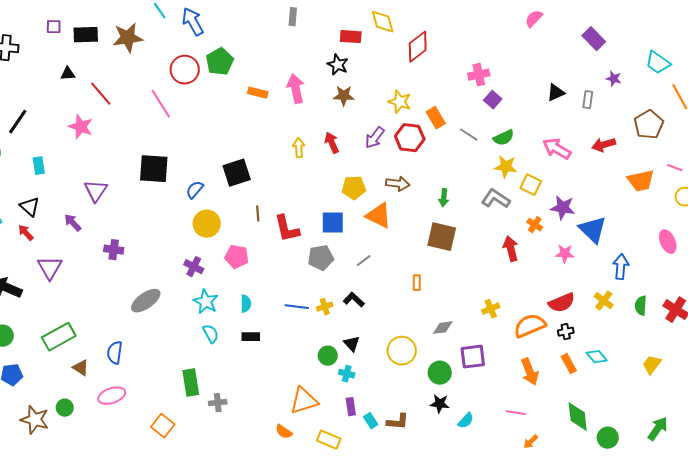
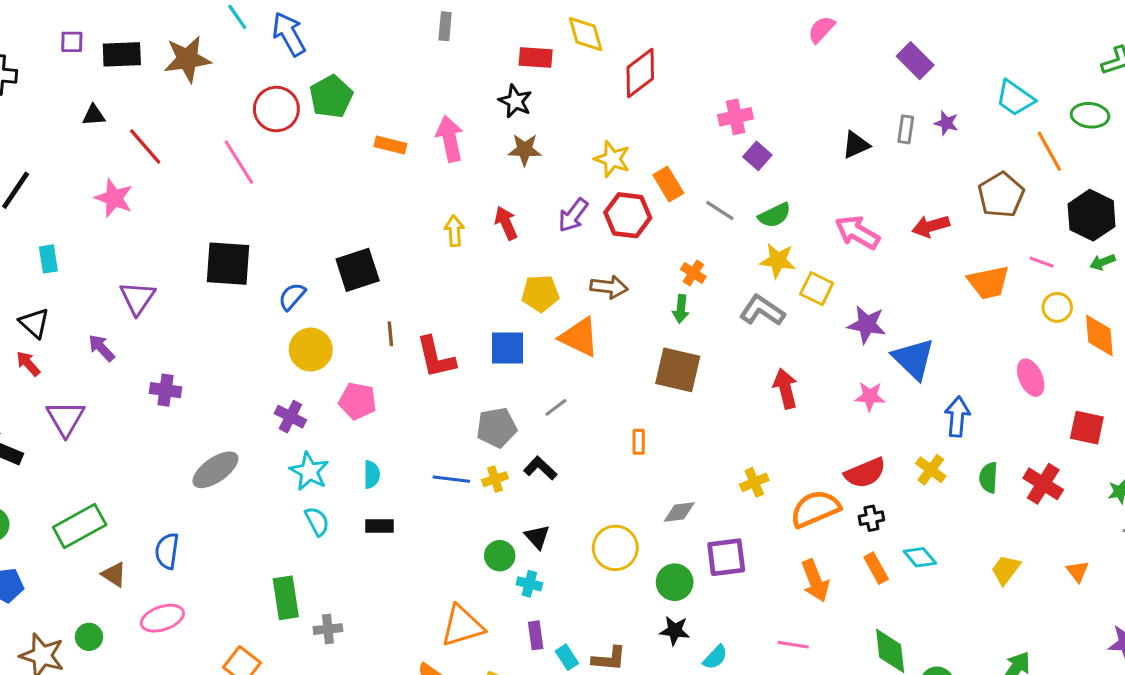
gray rectangle: (588, 100) -> (906, 129), moved
orange cross: (535, 225) -> (693, 273), moved
gray pentagon: (321, 258) -> (497, 428), moved

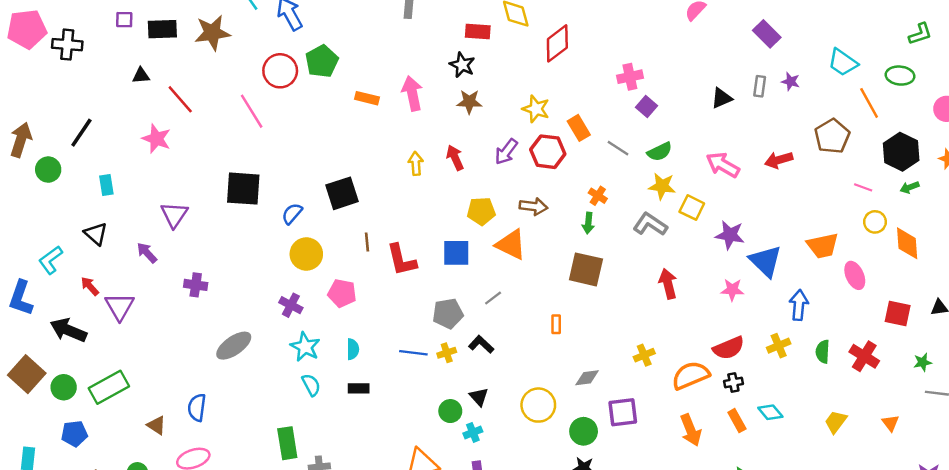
orange trapezoid: (989, 282) -> (823, 246), moved
red arrow: (28, 364) -> (90, 286), moved
yellow cross: (931, 470) -> (779, 346), turned 30
green rectangle: (80, 526) -> (109, 387), moved
cyan cross: (529, 584) -> (473, 432), turned -36

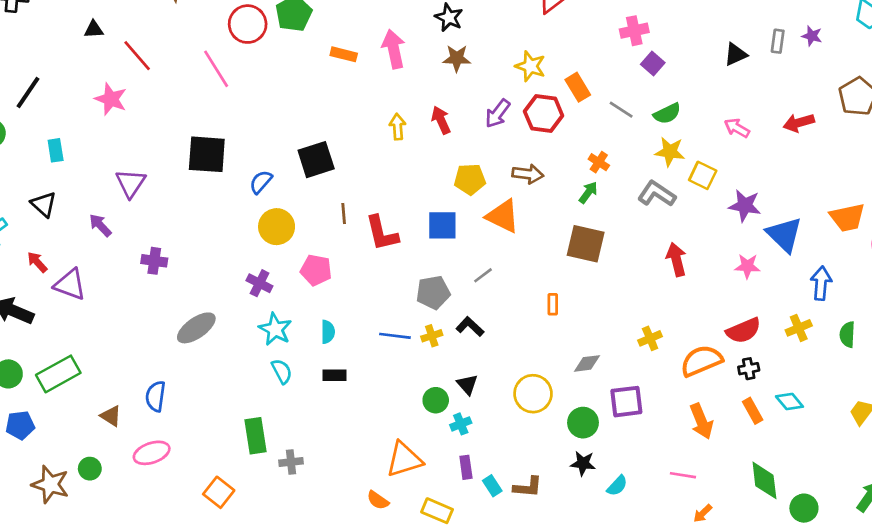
pink arrow: (723, 165) -> (737, 128), size x0.7
green arrow: (588, 223) -> (588, 192), turned -150
purple triangle: (120, 306) -> (70, 284), turned -40

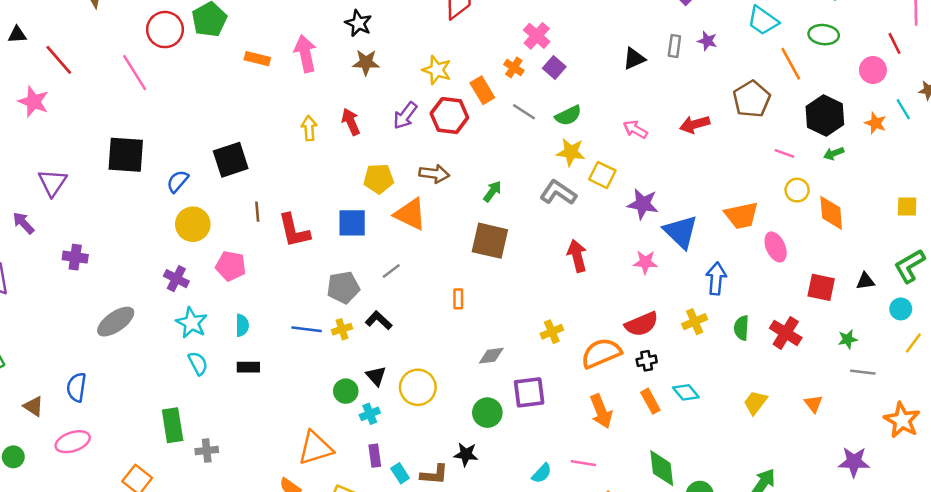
pink cross: (634, 31) -> (537, 36), turned -36
orange cross: (599, 162) -> (514, 67), moved
yellow circle: (533, 394) -> (418, 387), moved
black star: (583, 463) -> (466, 454), moved
cyan semicircle: (617, 486) -> (542, 473), moved

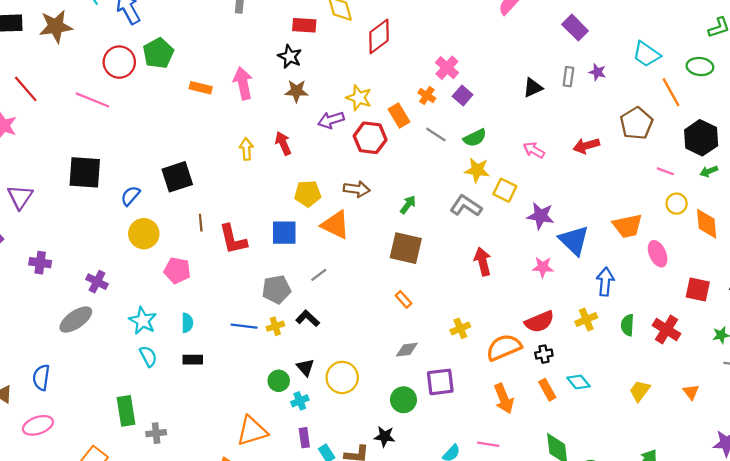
pink line: (135, 73) -> (93, 100), turned -36
purple arrow: (405, 116) -> (331, 120), moved, turned 35
purple cross: (176, 279) -> (97, 282), moved
orange rectangle: (458, 299) -> (403, 299), moved, turned -42

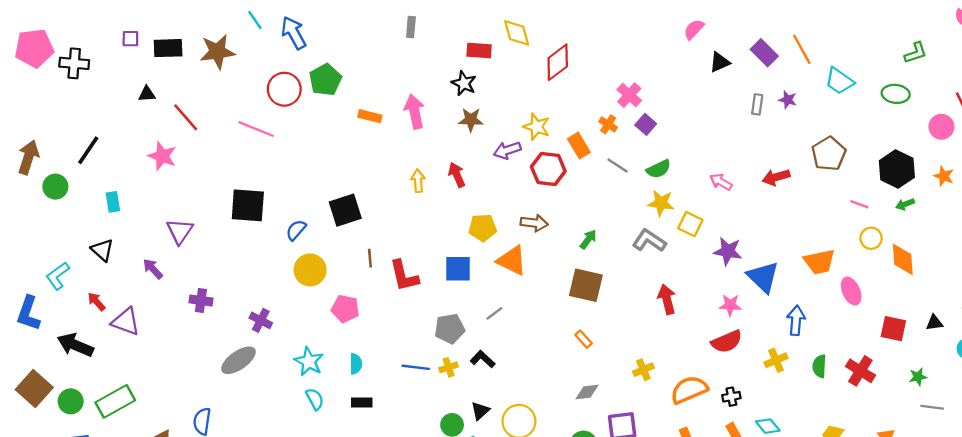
black triangle: (533, 88) -> (720, 62), moved
orange line: (671, 92) -> (802, 49), moved
red semicircle: (539, 322) -> (727, 342), moved
black triangle: (305, 367) -> (480, 411), turned 30

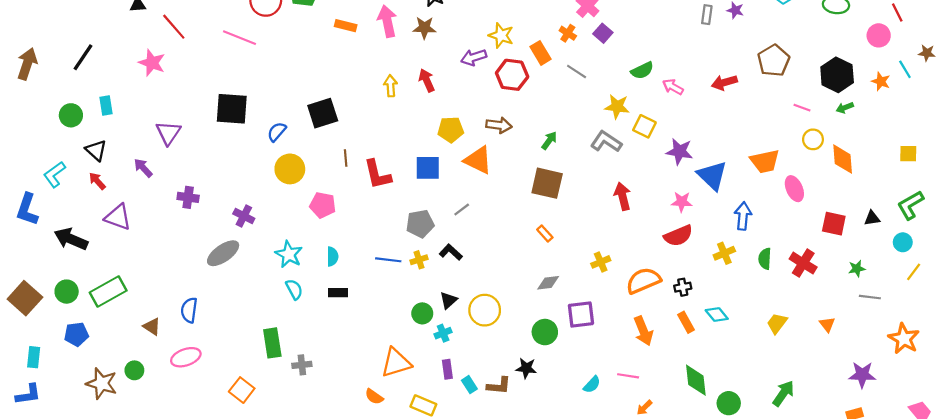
brown star: (471, 120) -> (424, 28), moved
green semicircle: (659, 169) -> (642, 70), moved
green circle: (55, 187) -> (71, 115), moved
red arrow: (96, 302) -> (97, 181), moved
brown square: (34, 388) -> (25, 298), moved

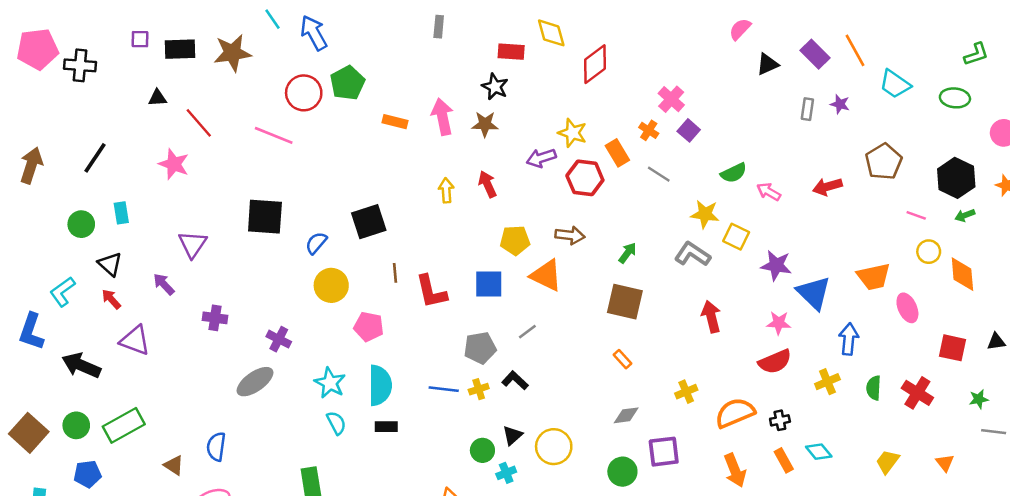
cyan semicircle: (333, 257) -> (380, 385), size x1.8

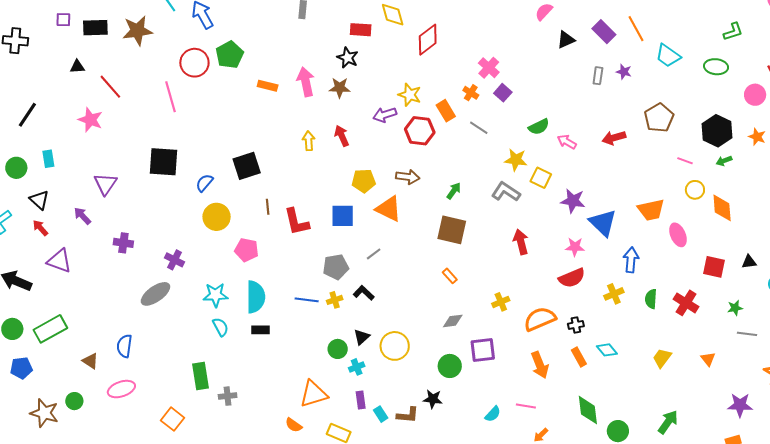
pink line: (274, 135) -> (170, 97), turned 52
cyan star: (330, 383) -> (216, 295), turned -30

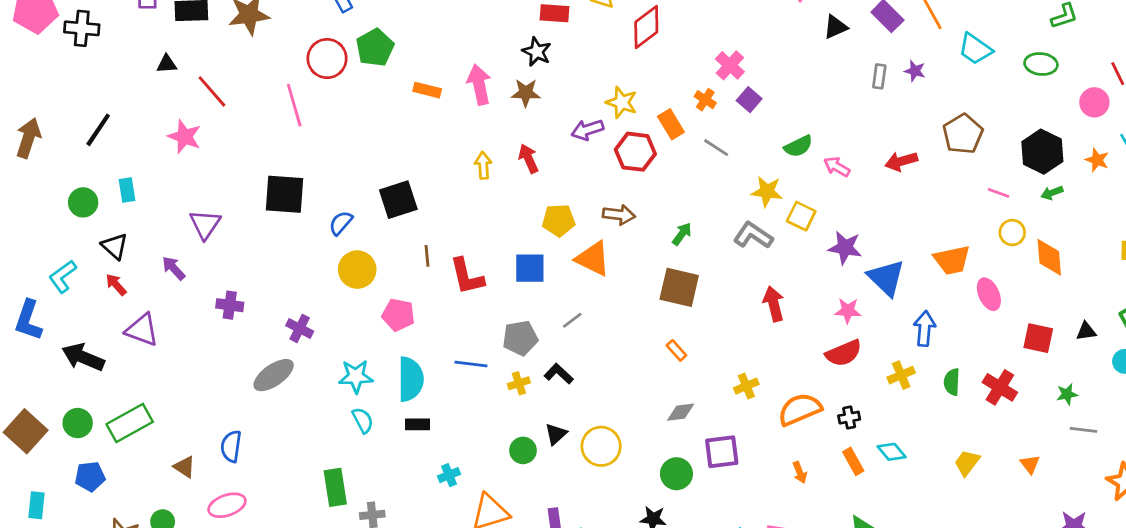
blue line: (307, 300) -> (471, 364), moved
orange arrow: (540, 365) -> (800, 472), size x0.6
cyan cross: (357, 367) -> (449, 475), moved

